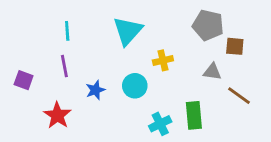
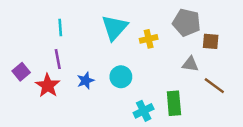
yellow cross: (163, 60) -> (149, 39), moved
purple square: (24, 80) -> (21, 72), turned 30
red star: (57, 115) -> (48, 86), moved

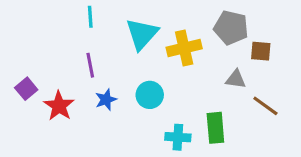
cyan line: (60, 28) -> (90, 17), moved
yellow cross: (149, 39) -> (184, 48), size x1.5
purple line: (58, 59) -> (90, 65), moved
cyan cross: (144, 111) -> (178, 137), turned 30

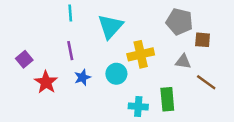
yellow cross: (184, 48) -> (141, 54), moved
purple square: (26, 89) -> (24, 59), moved

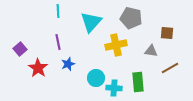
gray pentagon: (179, 22) -> (131, 18), moved
cyan circle: (116, 74) -> (96, 78), moved
brown line: (206, 82) -> (170, 68), turned -66

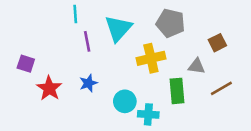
brown square: (167, 33) -> (217, 43), turned -32
purple line: (58, 42) -> (87, 41), moved
purple square: (20, 49) -> (26, 64), turned -32
green rectangle: (138, 82) -> (177, 91), moved

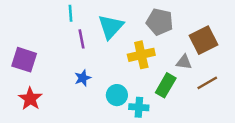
brown square: (217, 43) -> (204, 40), size x1.6
purple square: (26, 64) -> (24, 60), size x1.5
red star: (49, 88) -> (30, 99), moved
green rectangle: (177, 91) -> (166, 85), turned 35

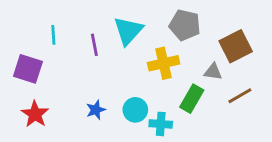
cyan line: (71, 13) -> (53, 35), moved
blue star: (83, 78) -> (96, 110), moved

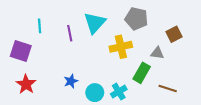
brown square: (236, 46) -> (174, 34), size x0.7
brown line: (240, 96) -> (168, 88), moved, turned 48
cyan circle: (135, 110) -> (95, 93), moved
cyan cross: (161, 124) -> (119, 92), turned -35

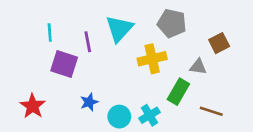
purple square: (21, 51) -> (64, 64), moved

